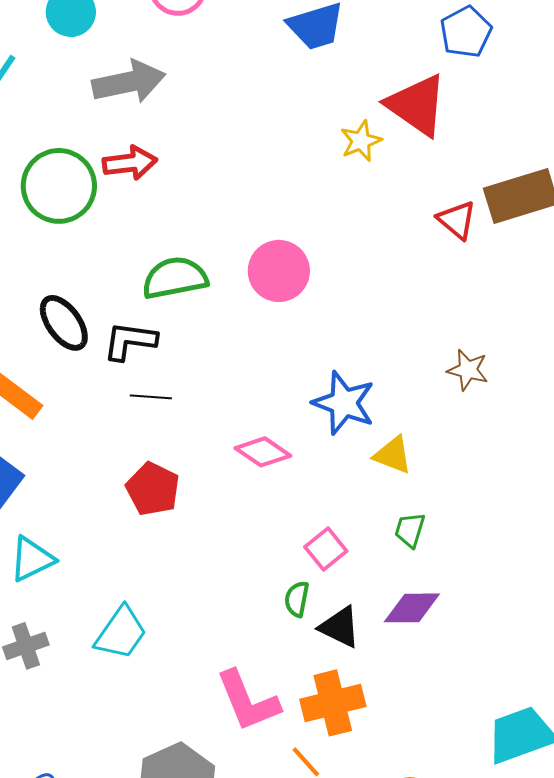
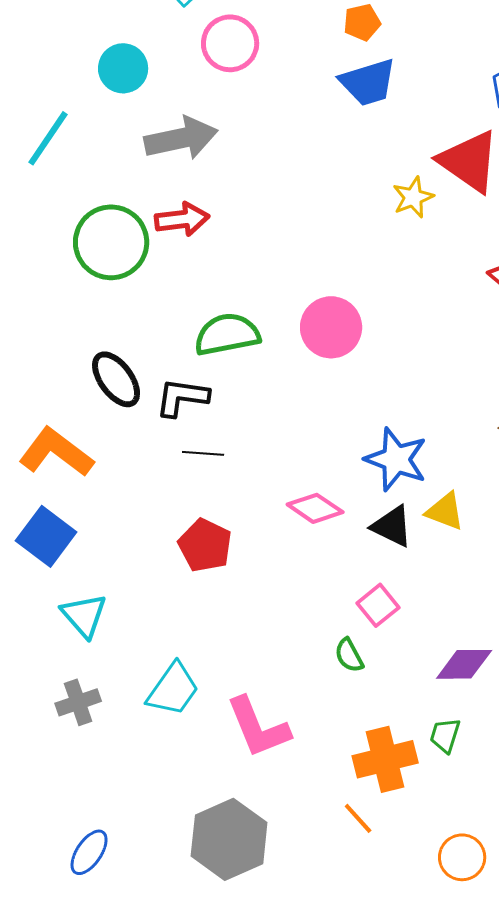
green trapezoid: (410, 530) -> (445, 735), moved
cyan triangle: (32, 559) -> (84, 615), turned -45
green semicircle: (297, 599) -> (349, 655), turned -39
black triangle: (340, 627) -> (392, 526), moved
pink L-shape: (248, 701) -> (258, 727), moved

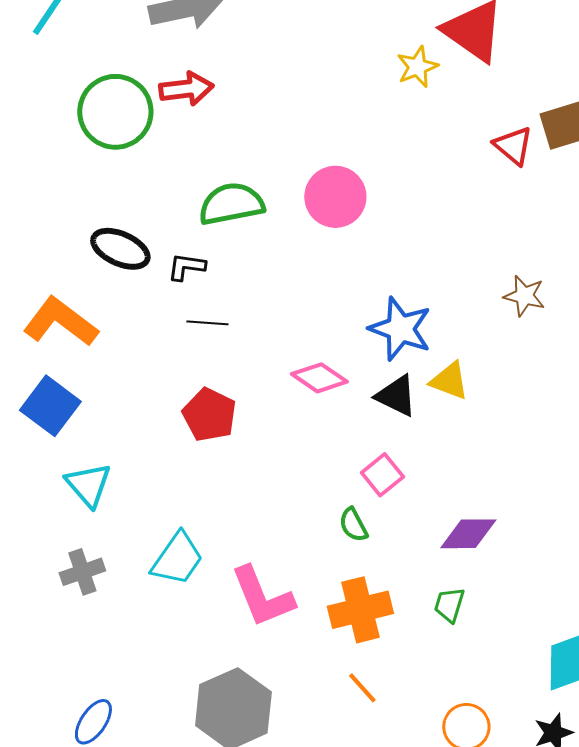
black ellipse: (116, 379) -> (120, 249), turned -30
black L-shape: (182, 397) -> (186, 267), size x0.7
orange cross: (385, 759) -> (360, 610), moved

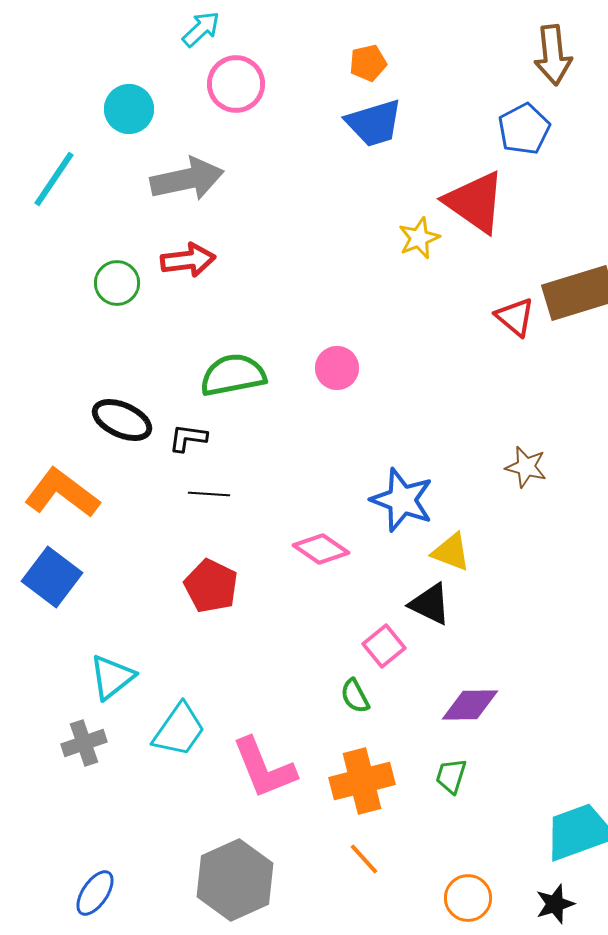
green circle: (115, 112) -> (117, 283), size x0.6
pink circle: (335, 197) -> (337, 368), size x0.7
black triangle: (396, 396) -> (430, 604), moved
cyan triangle: (88, 485) -> (112, 677), moved, turned 33

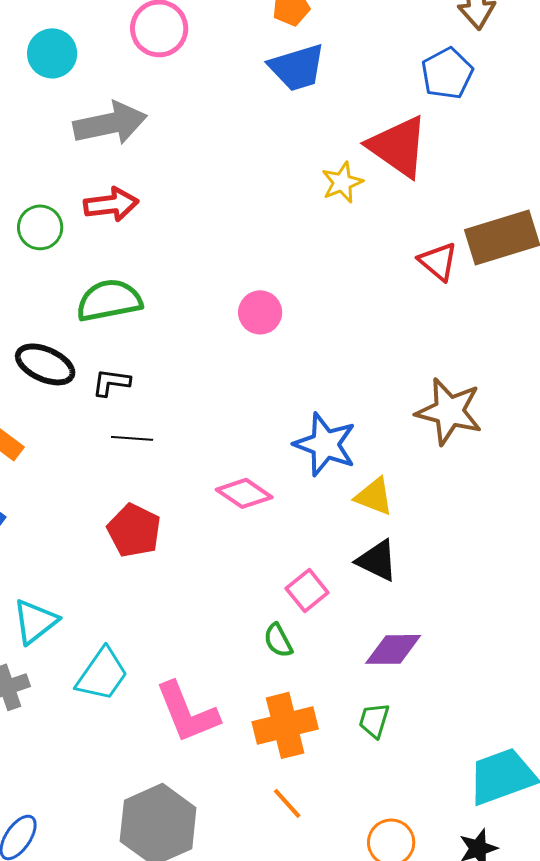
green semicircle: (233, 375) -> (109, 300), moved
brown star: (526, 467) -> (449, 411), size x1.6
black triangle: (430, 604) -> (377, 560), moved

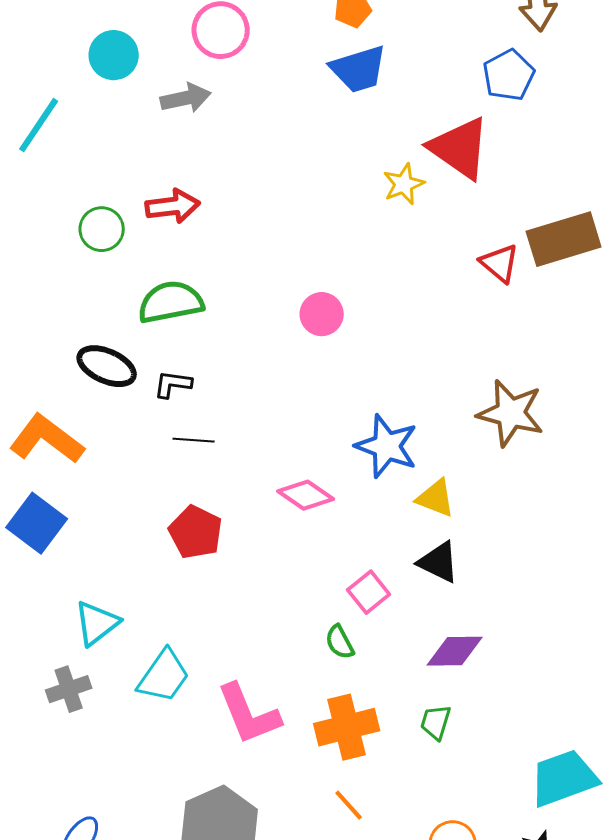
gray arrow: (110, 123) -> (186, 98), moved, size x0.7

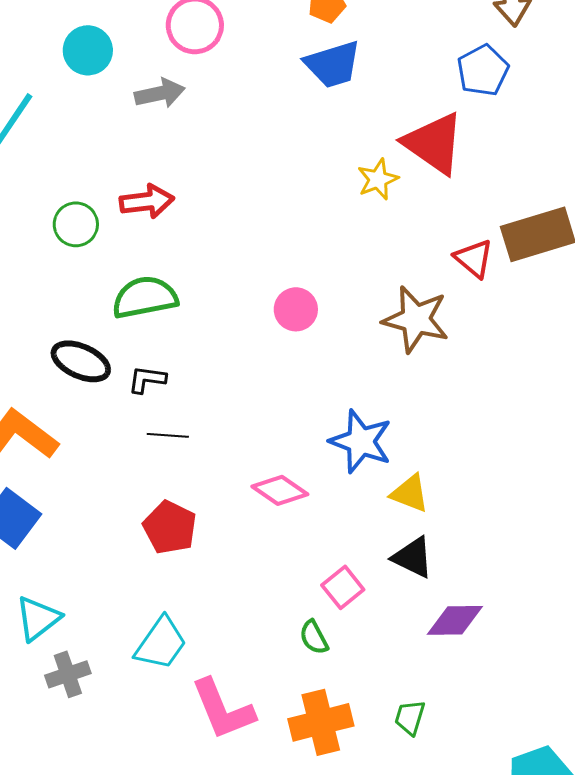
brown star: (511, 413) -> (416, 319), moved
cyan triangle: (97, 623) -> (38, 618), moved
purple diamond: (455, 651) -> (455, 620), moved
cyan trapezoid: (164, 676) -> (161, 643), moved
gray cross: (69, 689) -> (68, 674), moved

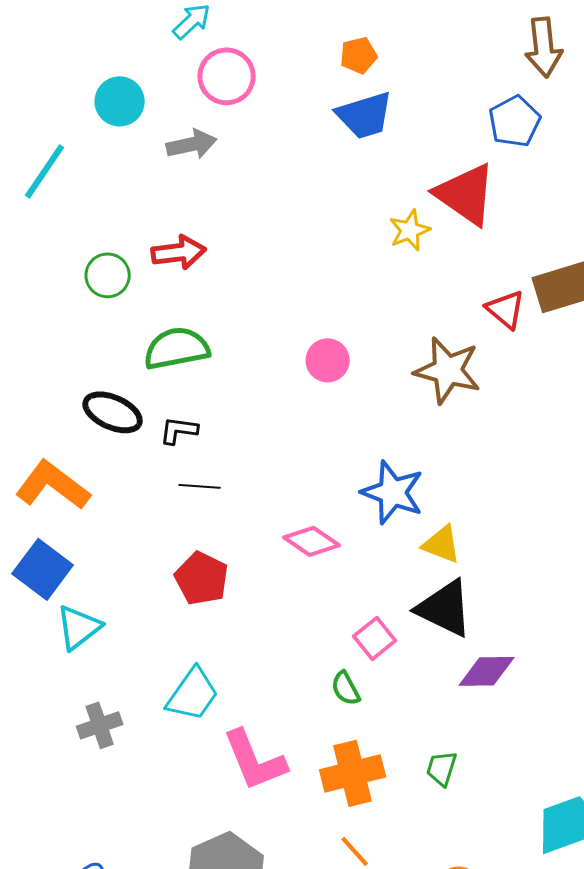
black triangle: (413, 557) -> (445, 608), size x1.4
cyan triangle: (38, 618) -> (79, 627), moved

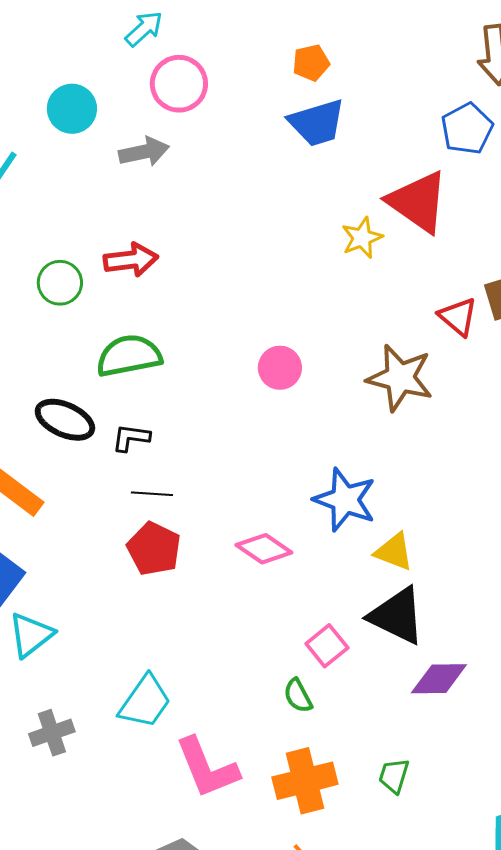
red pentagon: (202, 578) -> (154, 549), moved

